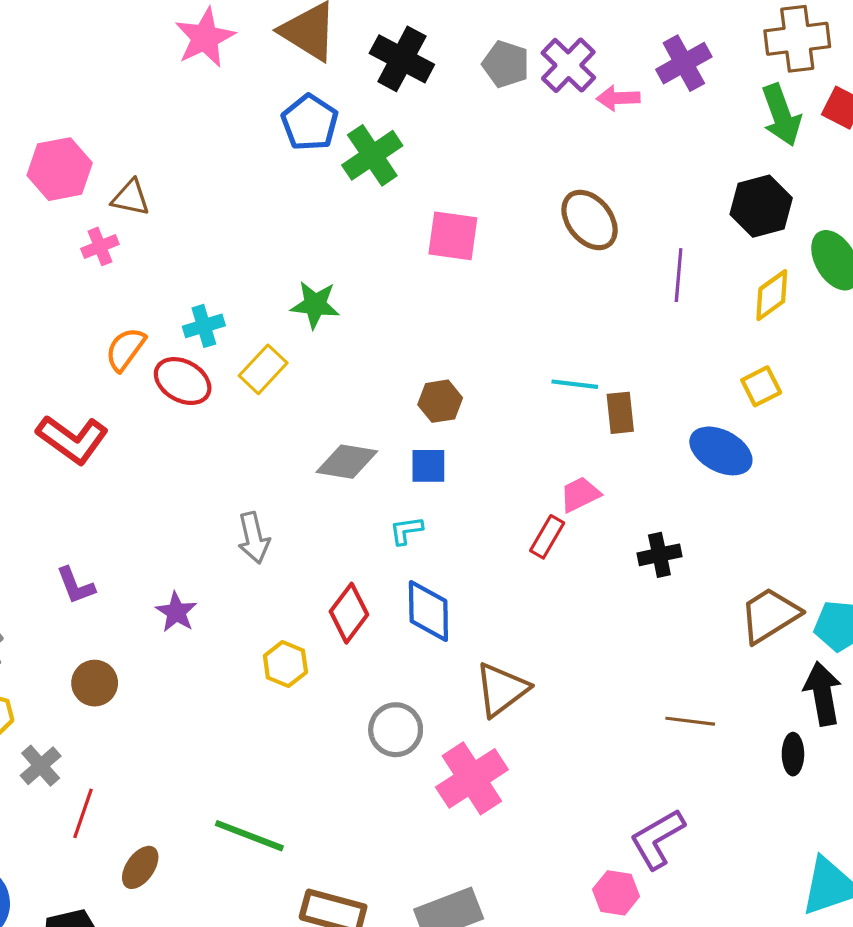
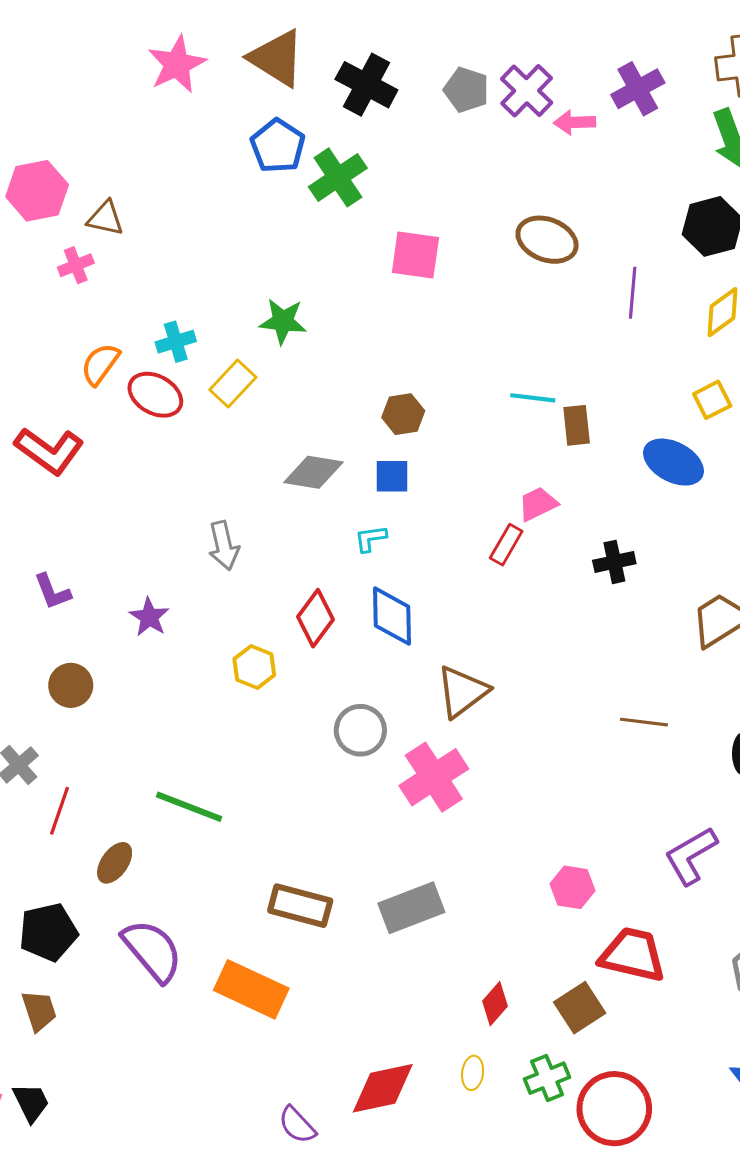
brown ellipse: (590, 220) -> (547, 240), turned -30
green line: (249, 836) -> (189, 807), moved
purple L-shape: (657, 839) -> (691, 856), moved

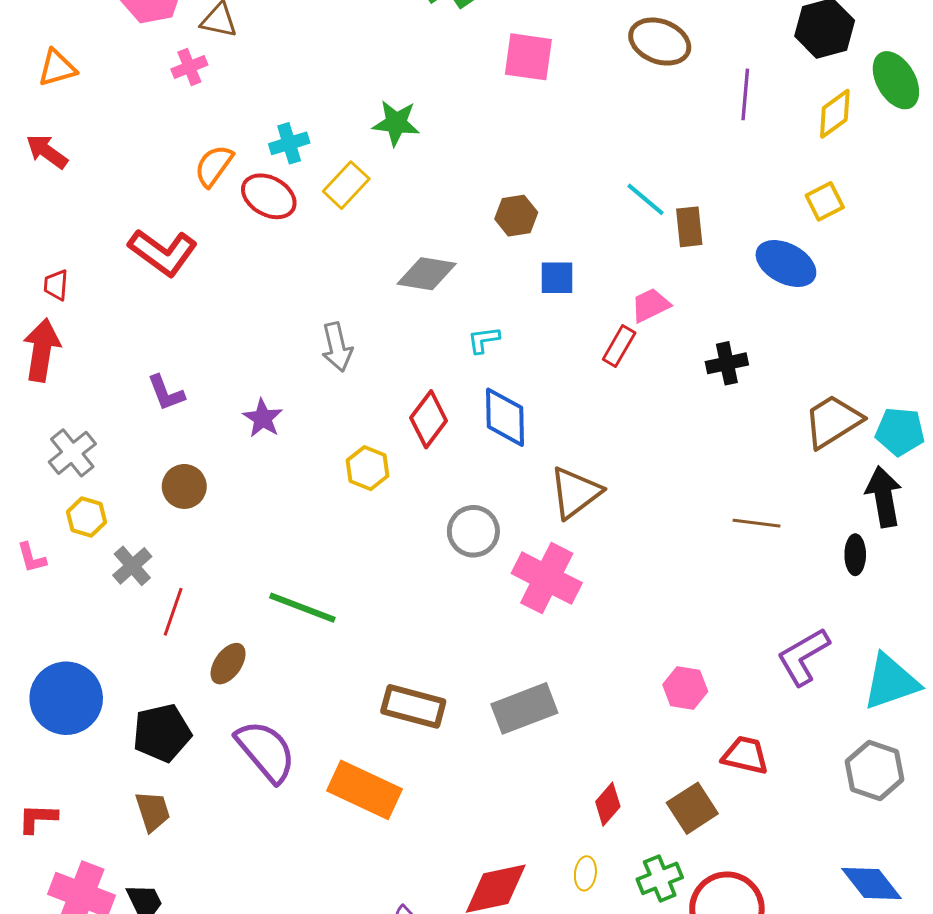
cyan line: (533, 398) -> (645, 199), turned 33
blue square: (392, 476) -> (557, 278), moved
pink cross: (434, 777) -> (547, 578), turned -30
red trapezoid: (633, 955) -> (745, 755), size x0.7

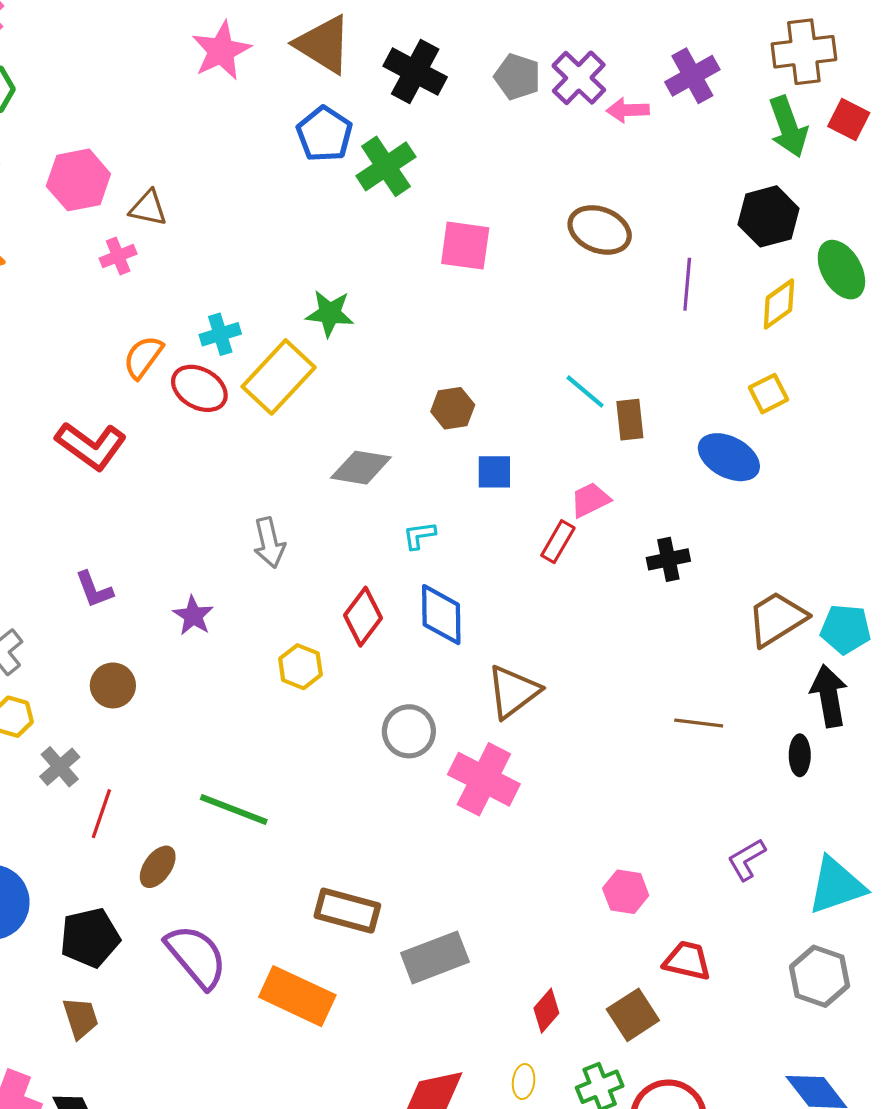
yellow rectangle: (346, 185) -> (279, 377), size x1.5
purple L-shape: (803, 656) -> (747, 860), size x0.7
gray rectangle: (524, 708) -> (435, 957), moved

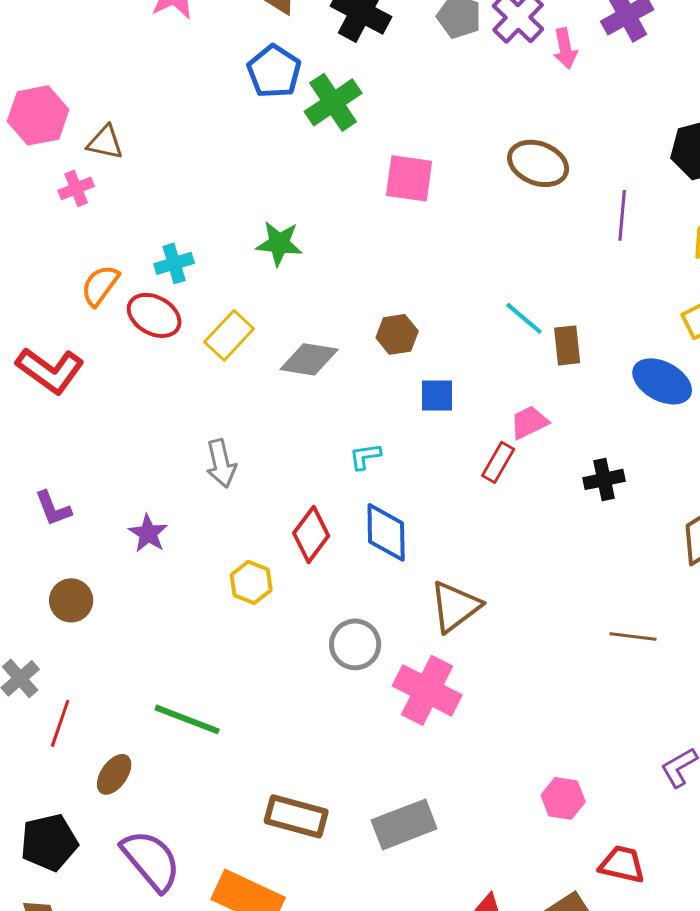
pink arrow: (628, 110) -> (565, 48), turned -99
yellow rectangle: (279, 377) -> (229, 335), moved, size x0.7
gray diamond: (361, 468) -> (309, 359), moved
gray rectangle: (435, 957) -> (404, 824), moved

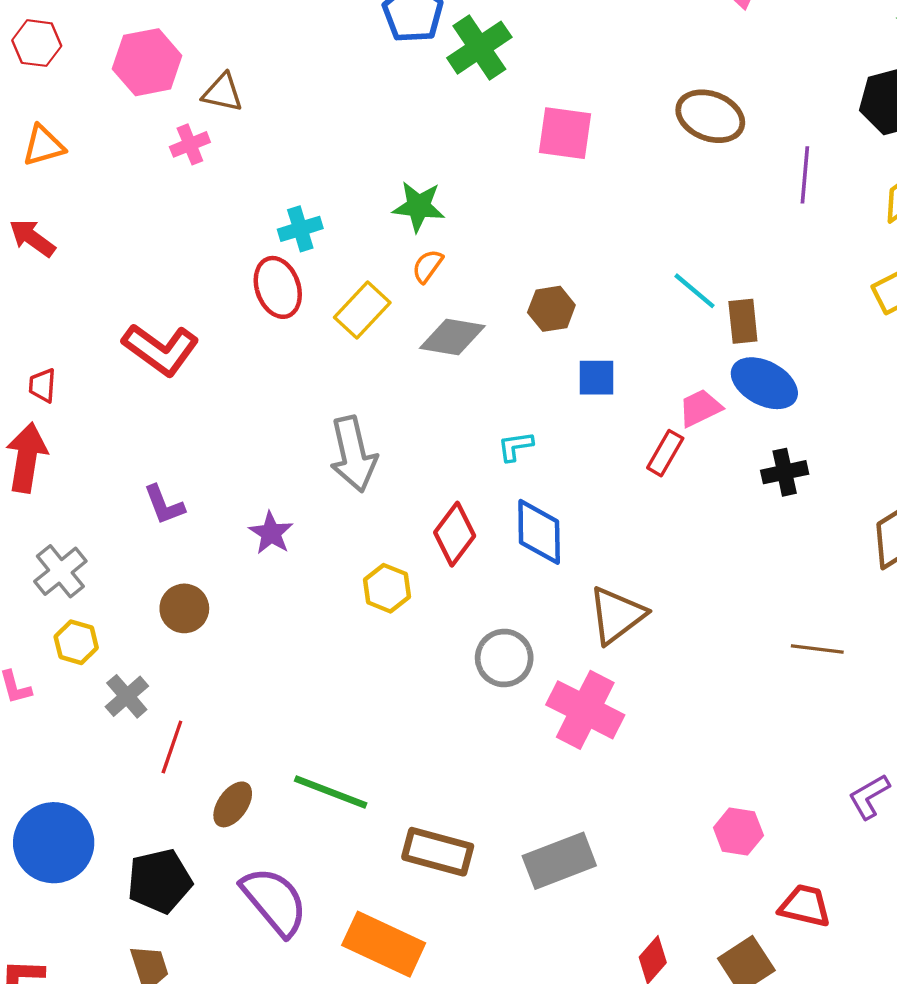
orange semicircle: (100, 285) -> (428, 266), moved, size x0.7
red ellipse: (154, 315) -> (278, 287), turned 42
blue ellipse: (662, 381) -> (764, 383), moved
gray arrow: (221, 463) -> (353, 454), size x1.4
green line: (187, 719) -> (331, 792), moved

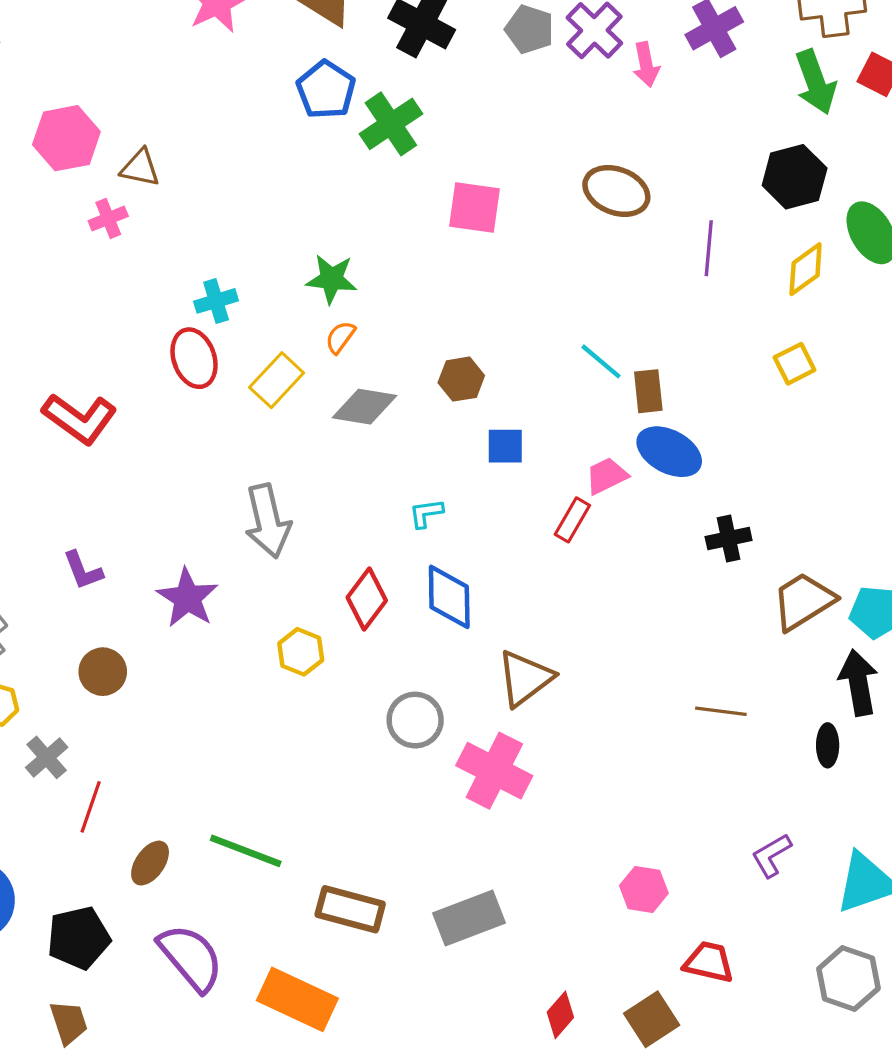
black cross: (785, 472) -> (729, 539), moved
purple star: (271, 533) -> (187, 598), size x1.4

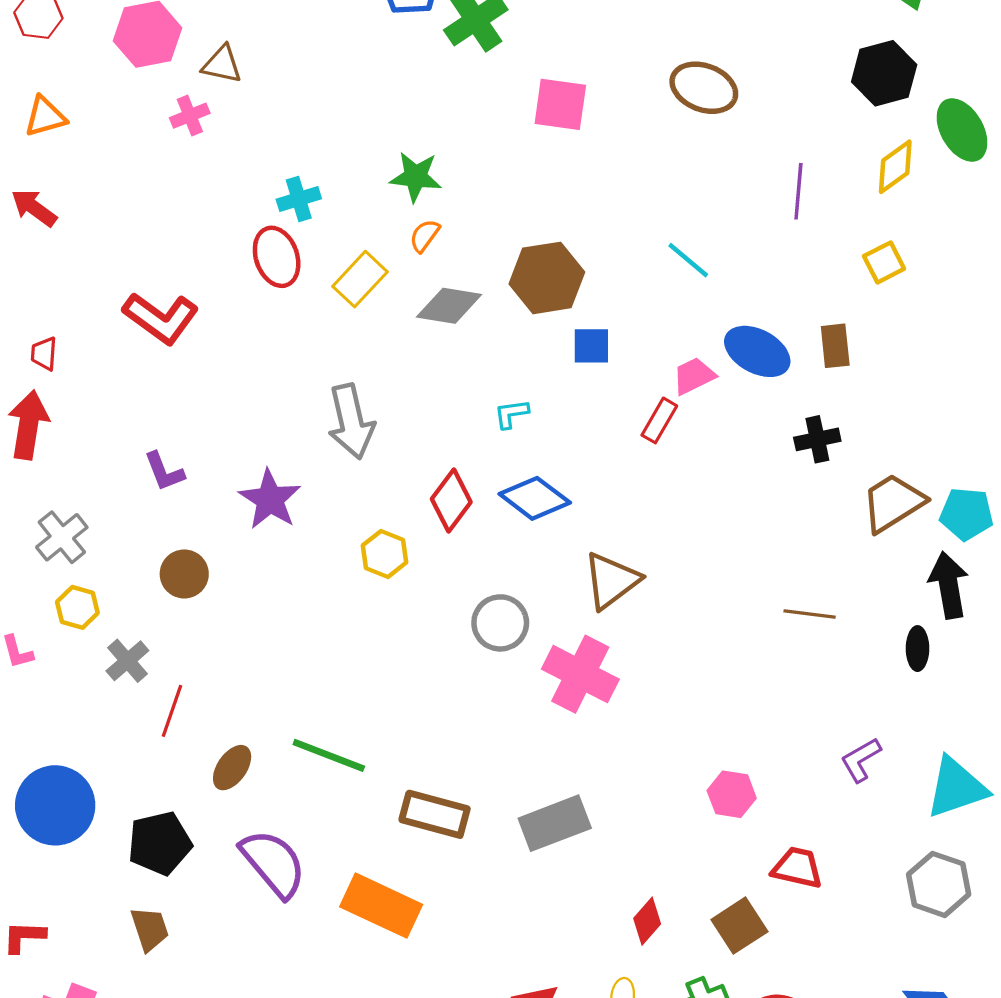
purple line: (709, 248) -> (798, 191), moved
brown hexagon: (461, 379) -> (547, 278), size x1.6
brown rectangle: (648, 391) -> (835, 346), moved
blue diamond: (449, 597) -> (535, 498), turned -52

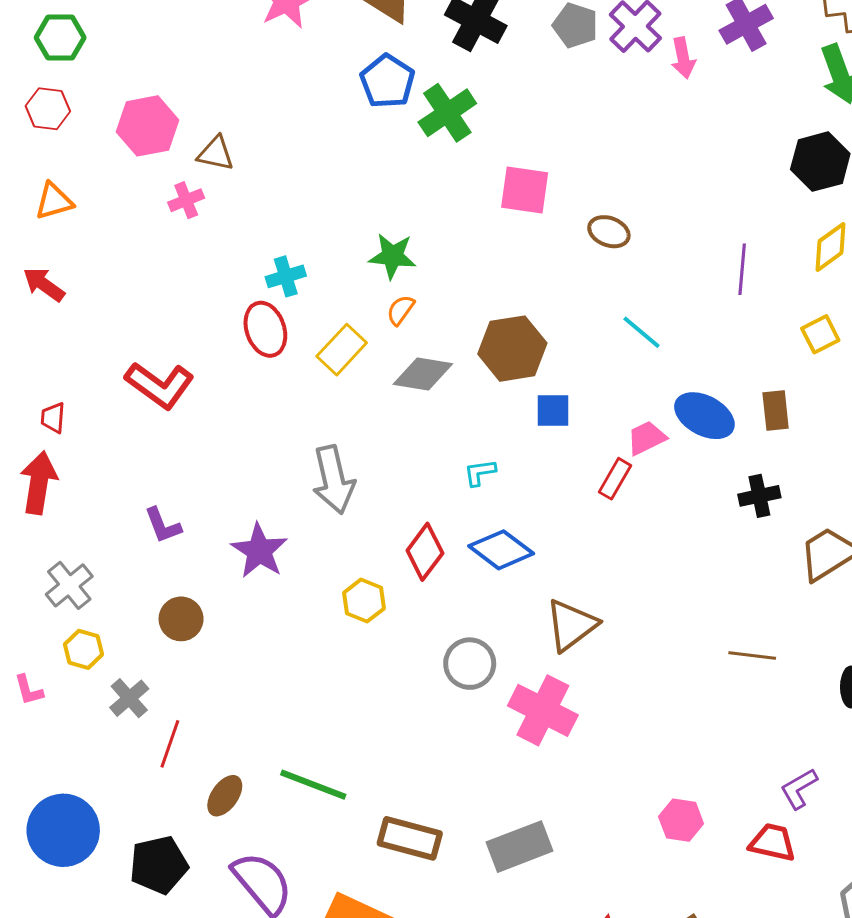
brown ellipse: (704, 88) -> (609, 232), moved, size x0.7
red trapezoid: (797, 868) -> (773, 842), moved

